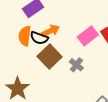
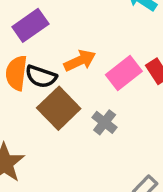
orange arrow: (51, 31) -> (80, 61), moved

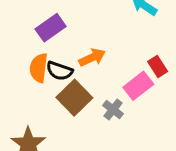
pink rectangle: (124, 73) -> (138, 86), moved

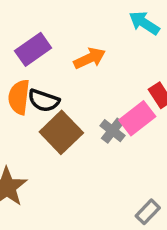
orange arrow: (92, 57) -> (90, 58), moved
gray cross: (113, 110) -> (113, 131), moved

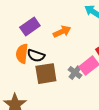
brown square: (61, 132) -> (46, 74), turned 35

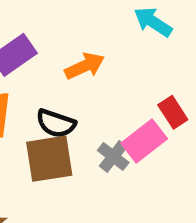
black semicircle: (36, 56) -> (56, 123), moved

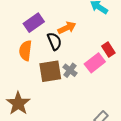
black semicircle: (56, 123) -> (54, 41), moved, turned -132
gray cross: (113, 156) -> (70, 70), moved

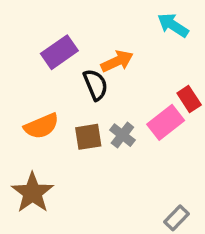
orange semicircle: (25, 51) -> (41, 126), moved, turned -120
brown square: (50, 71) -> (88, 137), size x0.7

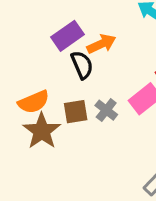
purple rectangle: (59, 52) -> (68, 36), moved
brown star: (32, 193) -> (42, 131), moved

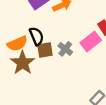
black semicircle: (82, 65) -> (36, 36), moved

